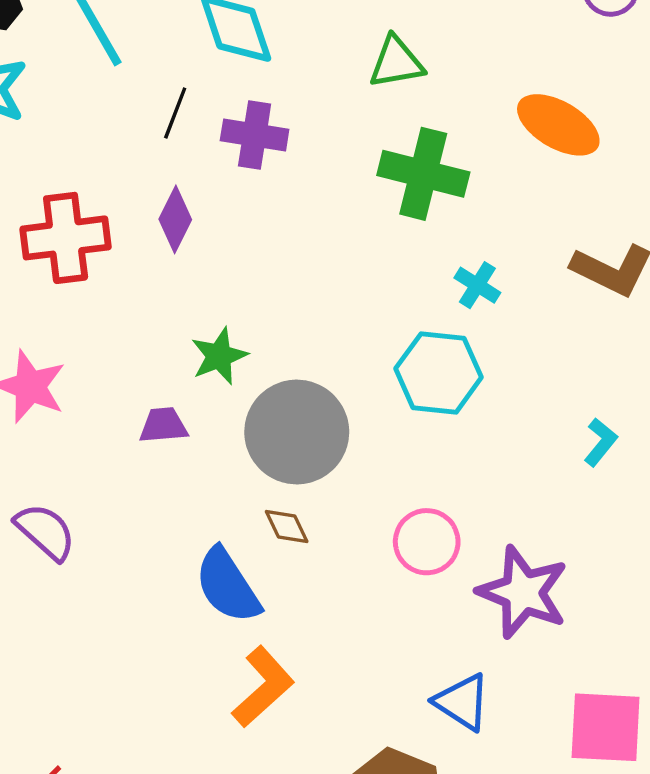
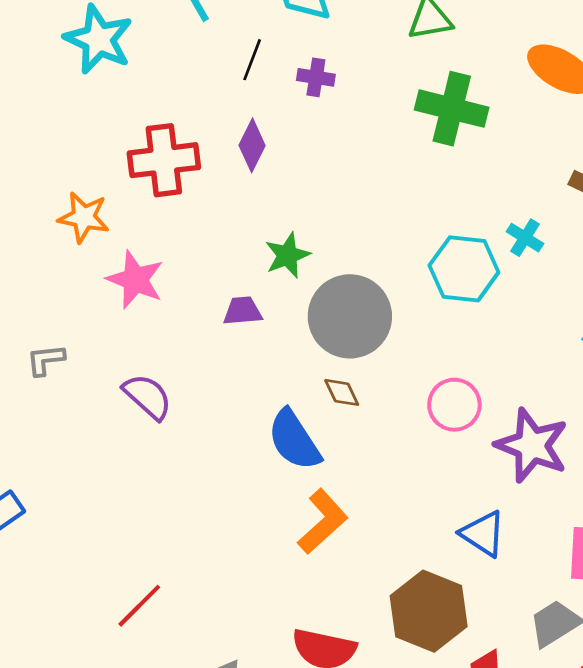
purple cross: (255, 135) -> (316, 77), size x0.7
cyan cross: (477, 285) -> (525, 238), moved

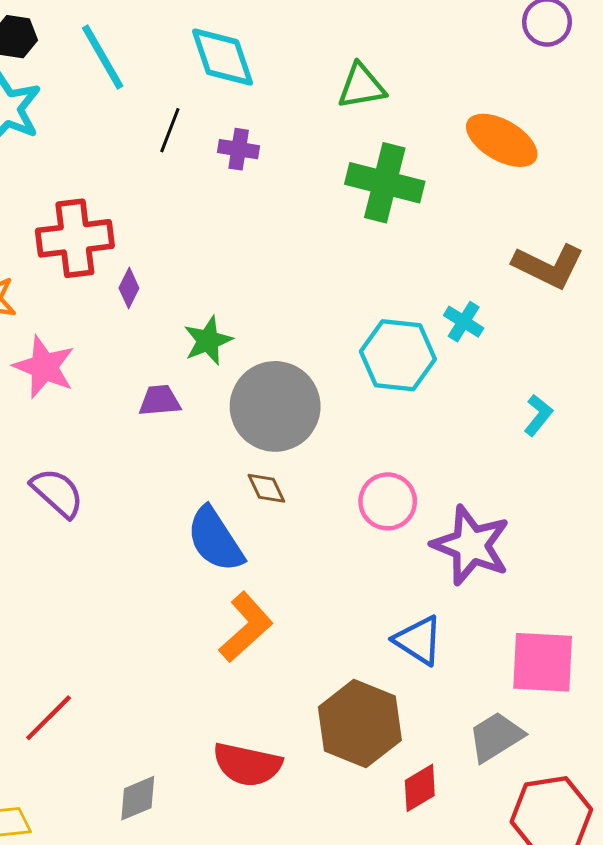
purple diamond: (252, 145) -> (129, 288), moved, size x0.7

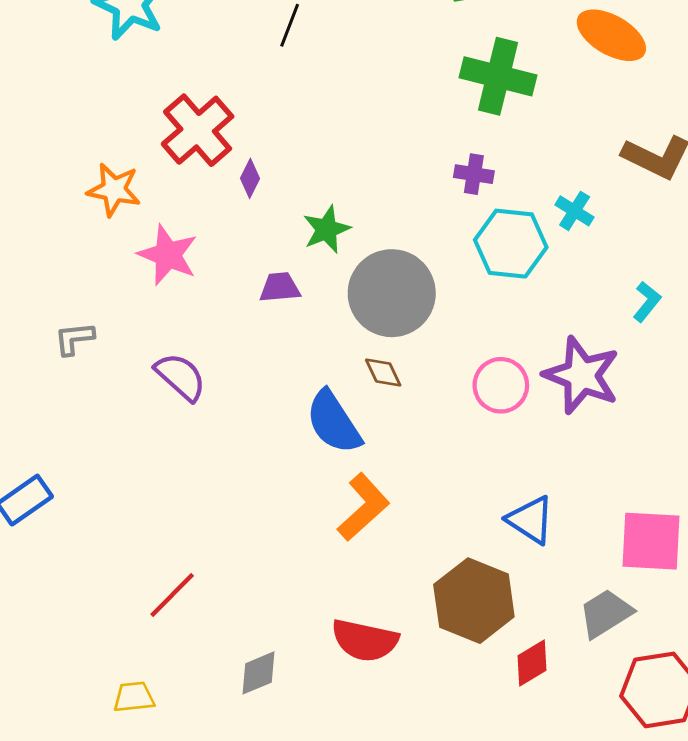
purple cross: (239, 149) -> (474, 174), moved
red cross: (75, 238) -> (198, 130), turned -34
purple star: (471, 545) -> (582, 375), moved

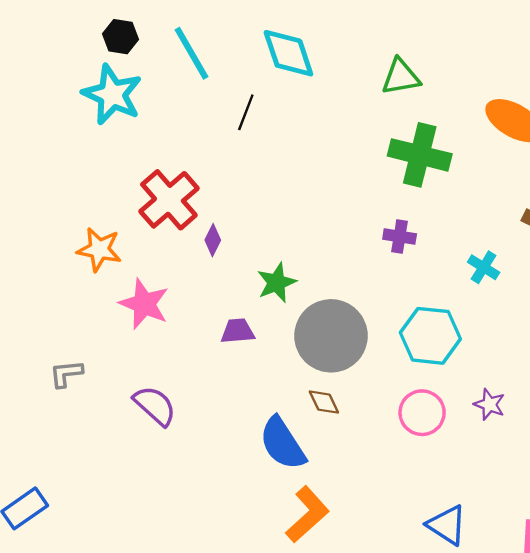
cyan hexagon: (511, 244) -> (430, 336), moved
purple star: (582, 375) -> (489, 404), size x0.5

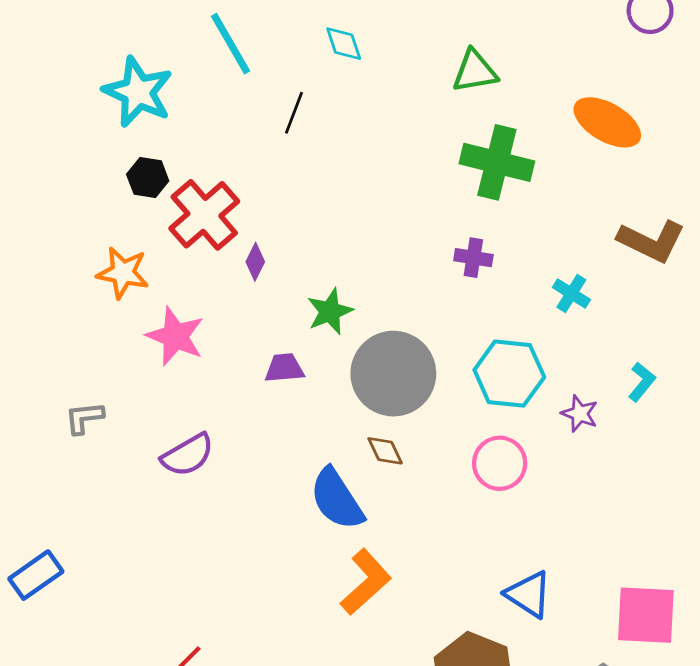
black hexagon: (121, 37) -> (148, 178), moved
cyan diamond: (288, 53) -> (344, 44), size x0.6
purple star: (489, 404) -> (580, 414), moved
purple semicircle: (155, 406) -> (188, 455), turned 108

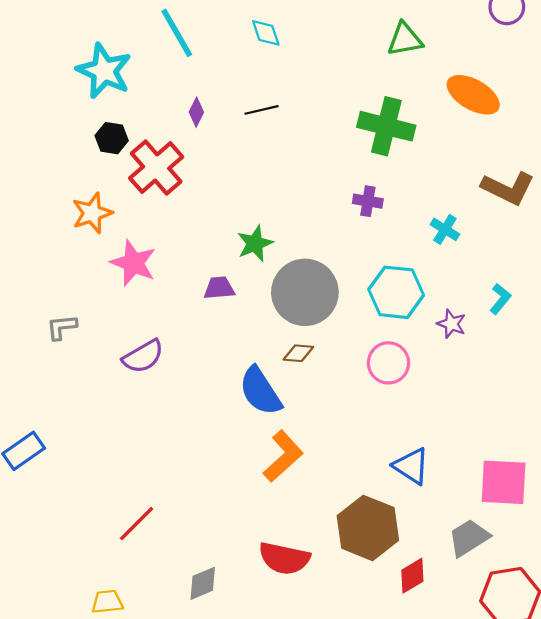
green triangle: (475, 71) -> (405, 39), moved
black line: (294, 113) -> (261, 110), moved, turned 56
purple diamond: (255, 262) -> (196, 112), moved
orange star: (123, 273) -> (92, 213), turned -30
brown diamond: (385, 451) -> (298, 353), turned -60

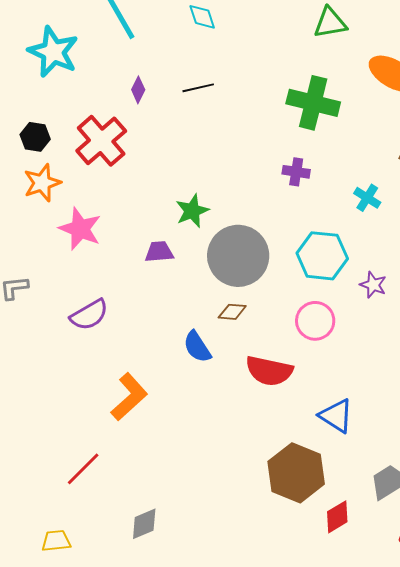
black hexagon: (112, 138) -> (35, 137), moved
blue semicircle: (260, 391) -> (197, 347), size x0.7
orange L-shape: (283, 456) -> (129, 397), moved
red semicircle: (284, 558) -> (269, 371), moved

